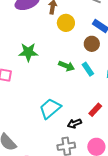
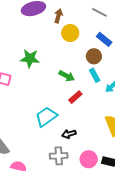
cyan rectangle: (88, 69) -> (95, 75), moved
red rectangle: (95, 110) -> (75, 97), moved

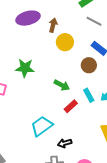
cyan rectangle: (95, 75) -> (89, 95), moved

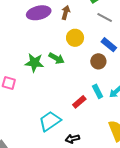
brown arrow: (53, 25) -> (66, 13), moved
green arrow: (62, 85) -> (56, 58), moved

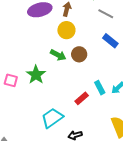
yellow circle: (75, 38) -> (66, 30), moved
brown circle: (98, 61) -> (79, 54), moved
green star: (34, 63) -> (36, 75), moved, turned 30

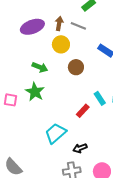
gray line: (106, 14) -> (78, 26), moved
green arrow: (58, 55) -> (40, 67), moved

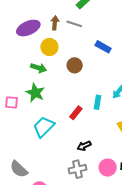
yellow circle: (61, 44) -> (49, 47), moved
cyan rectangle: (100, 98) -> (97, 102), moved, turned 48
red rectangle: (83, 111) -> (76, 113), moved
cyan trapezoid: (56, 133) -> (44, 127), moved

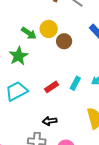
yellow circle: (49, 47) -> (49, 29), moved

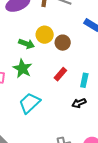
red rectangle: (51, 87) -> (60, 74), moved
black arrow: (50, 121) -> (79, 103), moved

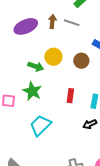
brown circle: (63, 43) -> (81, 61), moved
red rectangle: (60, 74) -> (70, 96), turned -32

